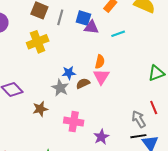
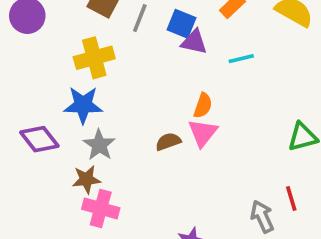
blue star: (69, 73) -> (83, 105), moved, size x1.5
gray star: (60, 88) -> (99, 145), moved
pink cross: (74, 122) -> (101, 208), moved

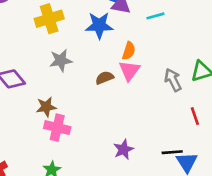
blue star: (83, 105) -> (99, 25), moved
gray star: (99, 145) -> (61, 60), moved, turned 30
gray arrow: (262, 217) -> (173, 80), moved

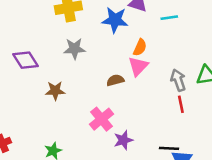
brown semicircle: (105, 78) -> (115, 80), moved
red line: (195, 116) -> (181, 104), moved
pink cross: (57, 128) -> (101, 119), moved, turned 30

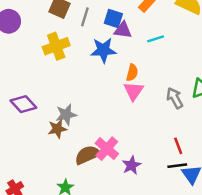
gray star: (74, 49) -> (66, 115), moved
brown semicircle: (115, 80) -> (88, 155), moved, size x1.5
red line: (181, 104) -> (178, 146), moved

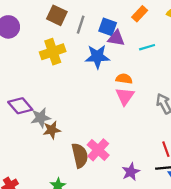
orange semicircle: (132, 73) -> (124, 79), turned -98
gray star: (66, 115) -> (41, 118), moved
brown semicircle: (88, 155) -> (80, 155), turned 100
purple star: (132, 165) -> (131, 172), moved

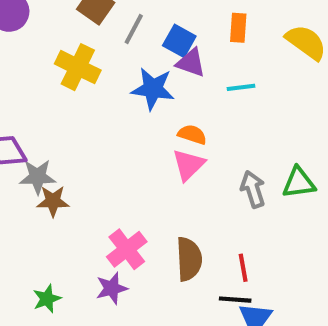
orange rectangle: (140, 14) -> (238, 28), turned -49
yellow cross: (53, 52) -> (78, 67), turned 35
brown semicircle: (80, 155) -> (189, 259), moved
purple star: (131, 172) -> (112, 288), moved

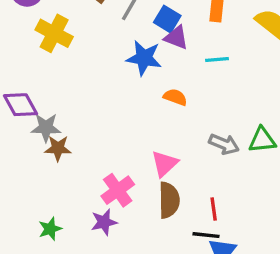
yellow cross: (78, 67) -> (54, 33), moved
pink triangle: (188, 165) -> (165, 164), moved
gray arrow: (253, 189) -> (224, 144), turned 128

